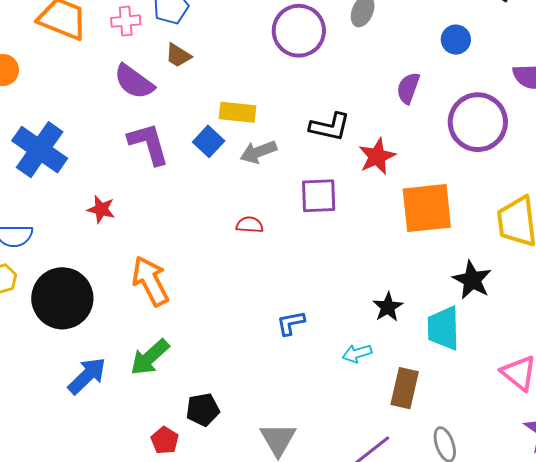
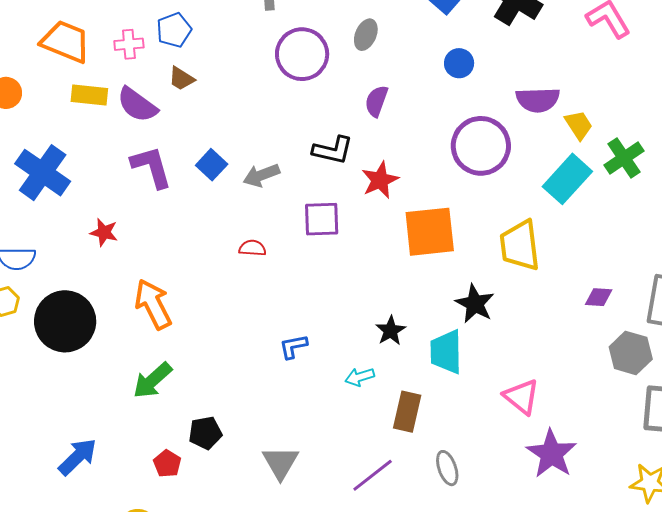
purple semicircle: (408, 88) -> (376, 101), moved
yellow rectangle: (238, 112) -> (89, 95), moved
blue arrow: (87, 376) -> (78, 457), moved

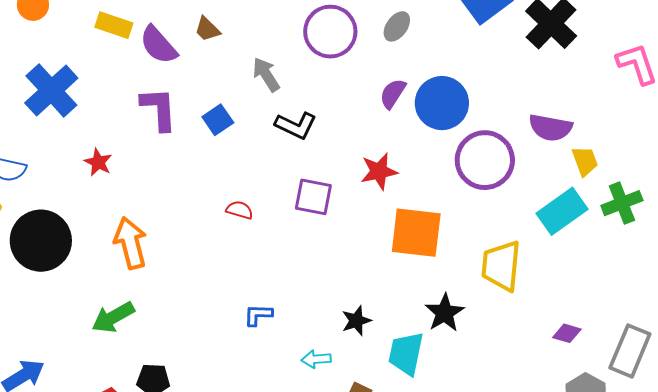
blue circle: (459, 63) -> (442, 103), moved, size x1.8
black L-shape: (333, 150) -> (296, 125), moved
gray arrow: (261, 175) -> (266, 74), moved, turned 66

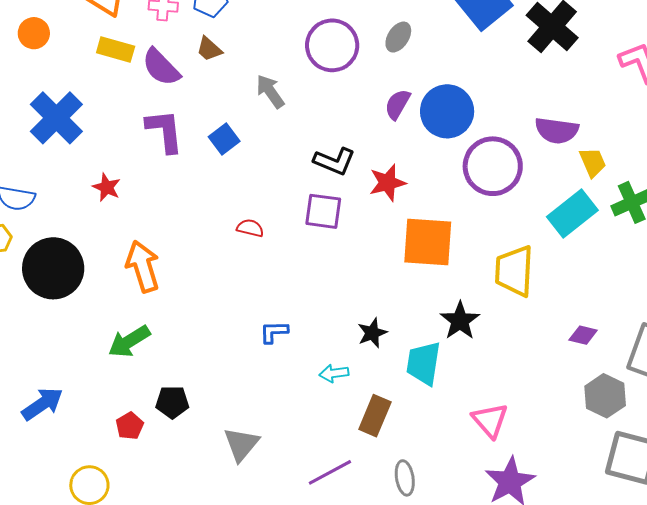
black L-shape: (296, 125) -> (334, 161), moved

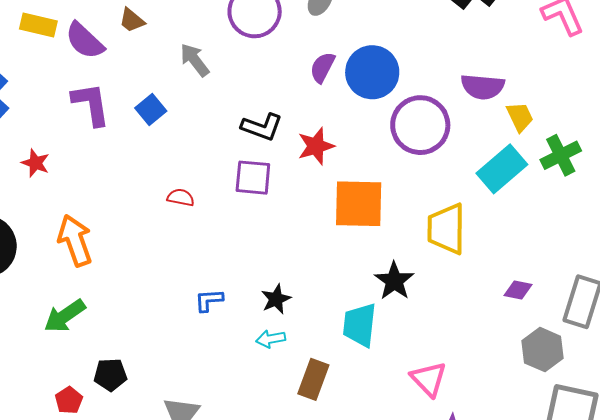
black star: (372, 333) -> (276, 299), moved

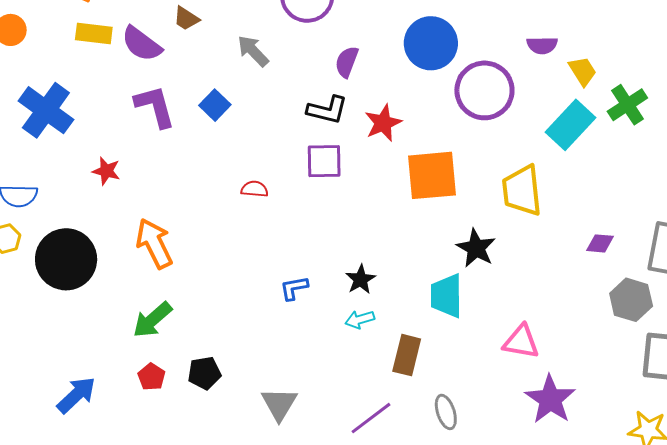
purple semicircle: (322, 67) -> (347, 62), moved
purple semicircle: (483, 87) -> (542, 45), size x0.7
pink triangle: (429, 379) -> (521, 342), turned -30
red pentagon: (69, 400) -> (152, 377), moved

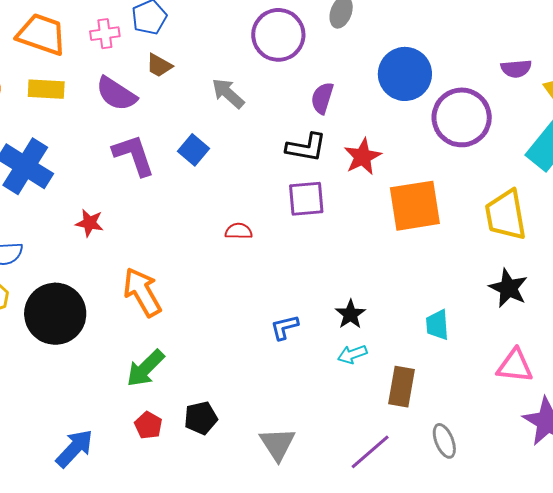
yellow rectangle: (94, 33) -> (46, 89), moved
black star: (476, 248) -> (508, 288), moved
cyan trapezoid: (447, 296) -> (437, 325), size x0.7

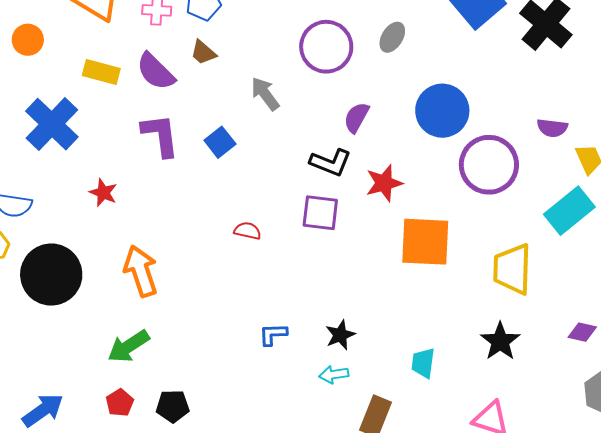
yellow rectangle: (46, 89) -> (101, 72), moved

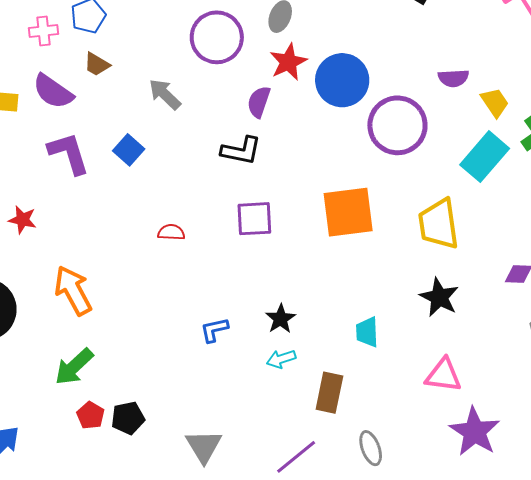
red star: (384, 183) -> (288, 62), moved
purple square: (320, 213) -> (254, 219), moved
red pentagon: (120, 403) -> (91, 415), moved

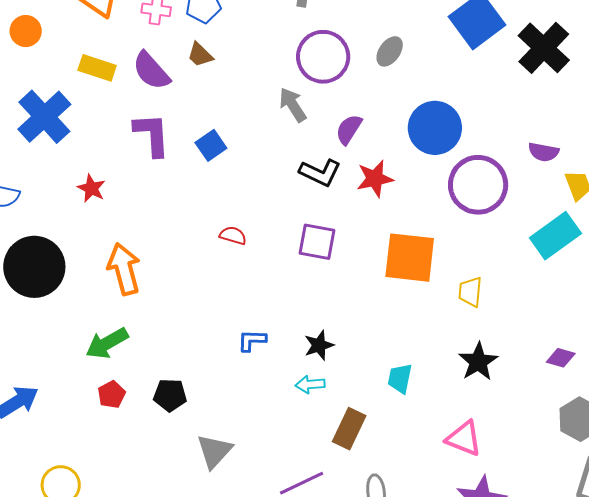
red star: (288, 62) -> (375, 179), moved
gray arrow: (165, 94) -> (293, 105), moved
yellow trapezoid: (439, 224) -> (470, 292), moved, size x0.6
black pentagon: (128, 418) -> (170, 395), moved

